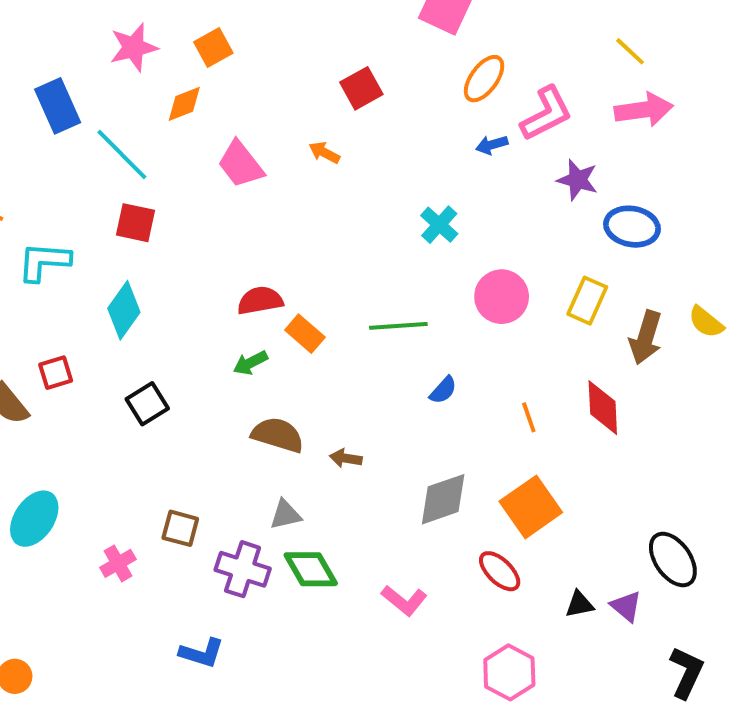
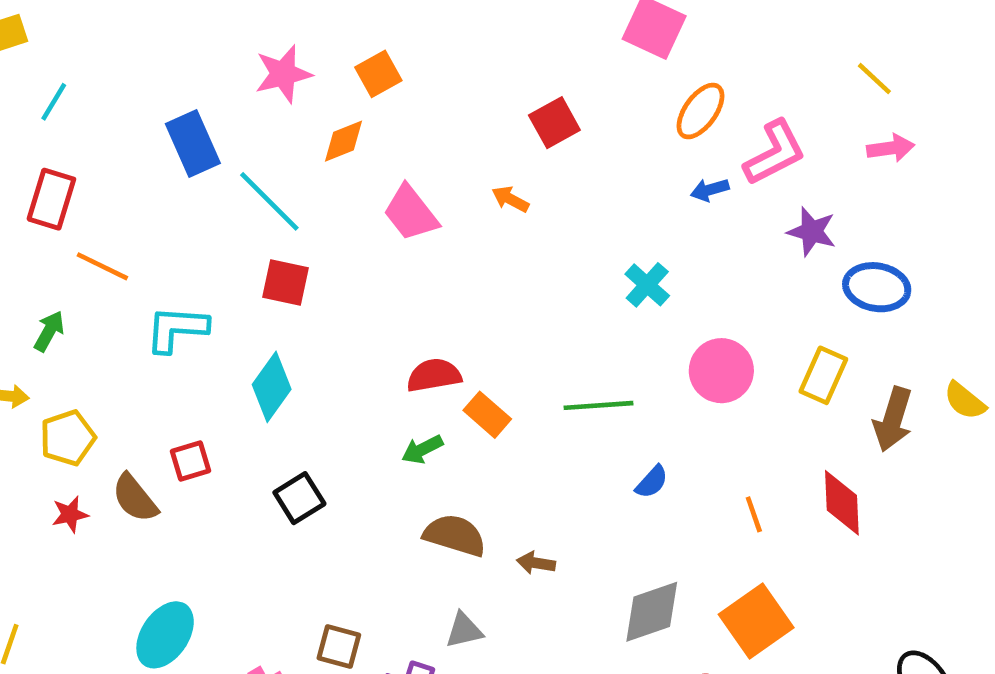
pink arrow: (644, 110) -> (891, 148), size x0.7

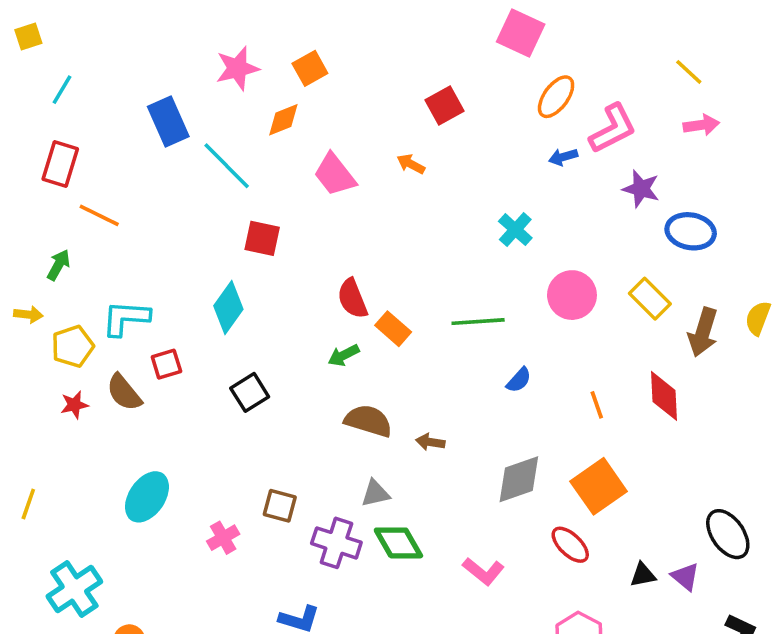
red square: (286, 283) -> (262, 238), moved
cyan L-shape: (177, 329) -> (126, 318), moved
red semicircle: (434, 375) -> (352, 299), turned -102
yellow rectangle: (823, 375) -> (650, 299), turned -69
yellow semicircle: (965, 401) -> (758, 318), turned 72

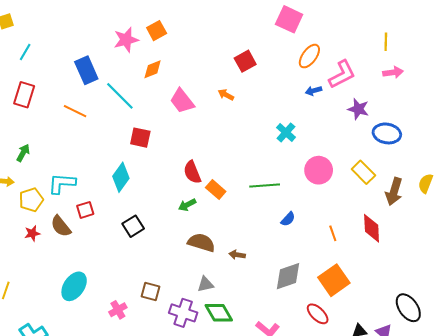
orange square: (310, 68) -> (157, 31), moved
yellow line: (689, 72) -> (386, 42), turned 48
orange line: (99, 215) -> (75, 111), moved

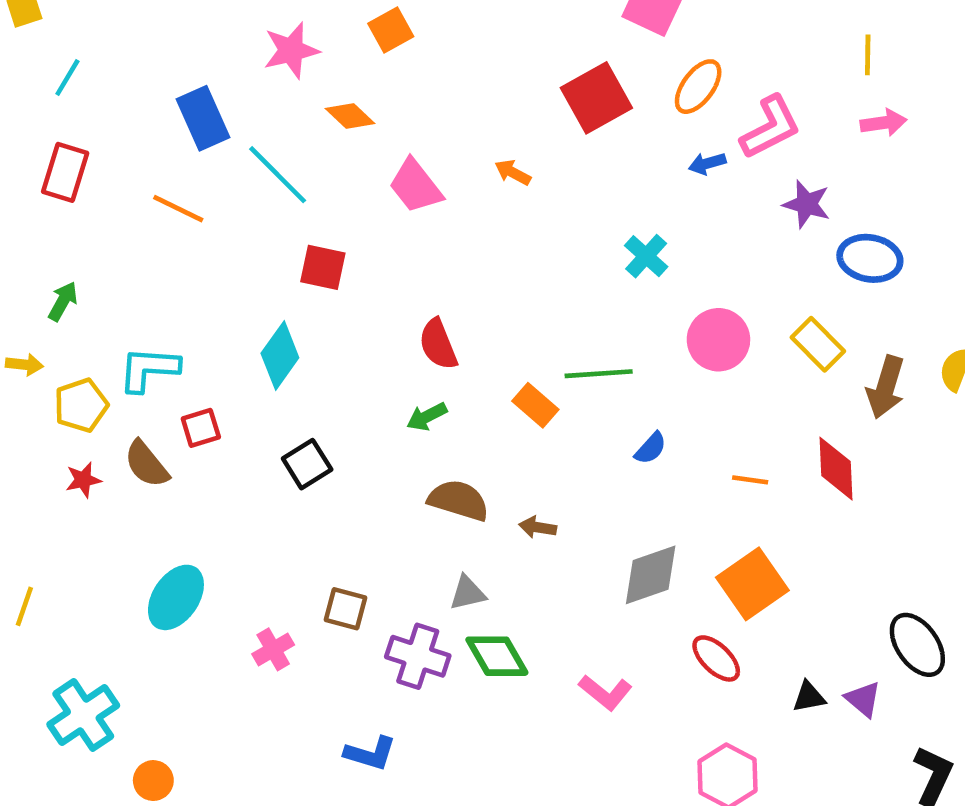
orange square: (157, 31) -> (391, 30), moved
red square: (245, 61) -> (596, 98), moved, size x1.4
orange diamond: (153, 69) -> (350, 116), turned 65
orange rectangle: (216, 190) -> (535, 405), moved
orange line: (333, 233) -> (750, 480), turned -63

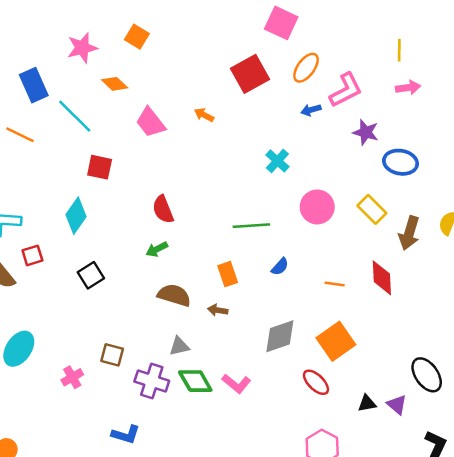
orange square: (391, 30) -> (137, 37), turned -30
orange rectangle: (535, 405) -> (228, 274), moved, turned 30
pink L-shape: (605, 692) -> (236, 384), moved

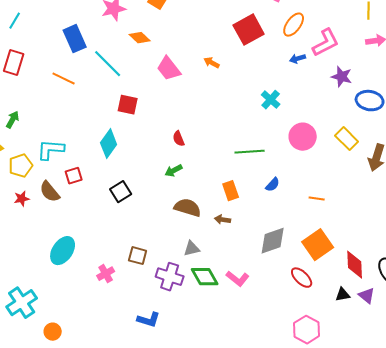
red semicircle: (163, 209) -> (179, 139), size x0.7
red diamond: (382, 278) -> (355, 265), moved

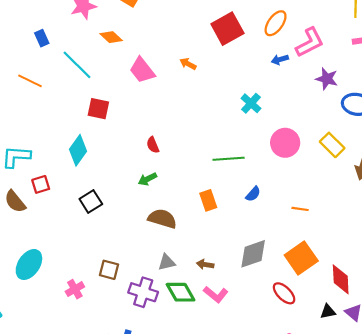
blue rectangle: (75, 39) -> (42, 38), size x0.6
brown arrow: (223, 220) -> (205, 264), moved

